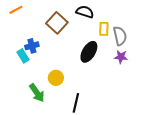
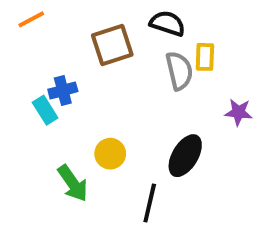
brown square: (57, 23) -> (112, 45), turned 30
gray semicircle: (120, 36) -> (179, 71), moved
black ellipse: (89, 52) -> (185, 156), moved

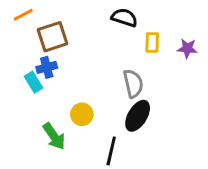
brown square: (112, 45) -> (53, 37), moved
gray semicircle: (179, 71) -> (133, 84), moved
purple star: (239, 112) -> (187, 48), moved

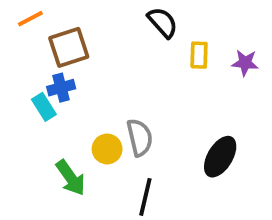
black semicircle: (124, 18) -> (163, 22), turned 30
gray semicircle: (133, 84) -> (140, 137), moved
black ellipse: (138, 116) -> (220, 157), moved

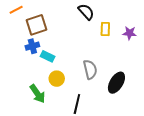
cyan rectangle: (44, 107) -> (48, 56), moved, turned -32
gray semicircle: (140, 137) -> (90, 69), moved

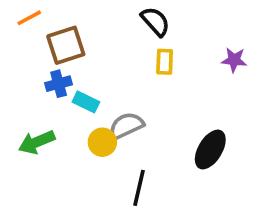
yellow rectangle: (105, 29) -> (165, 62), moved
gray semicircle: (90, 69) -> (126, 126), moved, turned -102
green arrow: (37, 94) -> (37, 142), moved, turned 102

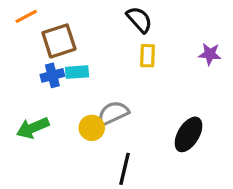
cyan rectangle: (86, 102) -> (77, 72), moved, turned -30

